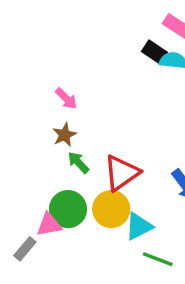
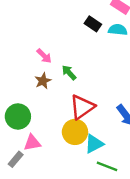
black rectangle: (154, 52) -> (93, 24), moved
green arrow: (78, 162) -> (69, 73), moved
green circle: (68, 209) -> (18, 116), moved

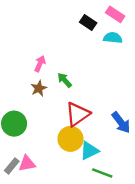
black rectangle: (93, 24) -> (88, 23), moved
pink arrow: (44, 56) -> (40, 64), turned -112
pink triangle: (32, 143) -> (27, 164), moved

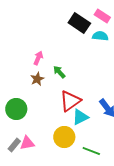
black rectangle: (88, 23) -> (79, 23), size x1.5
yellow circle: (70, 139) -> (64, 137), moved
cyan triangle: (89, 151) -> (80, 117), moved

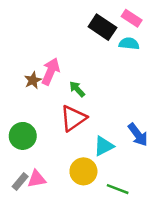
pink arrow: (38, 58) -> (51, 71), size x1.5
brown star: (37, 79) -> (33, 80), moved
red triangle: (70, 101) -> (73, 118), moved

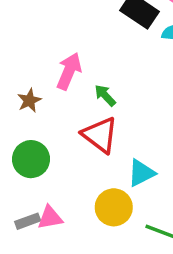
brown star: (33, 80) -> (29, 101), moved
red triangle: (73, 118) -> (100, 135), turned -48
gray rectangle: (20, 181) -> (28, 221), turned 30

